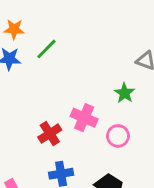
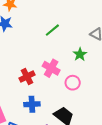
green line: (46, 49) -> (52, 30), moved

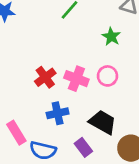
pink cross: (51, 68) -> (76, 79), moved

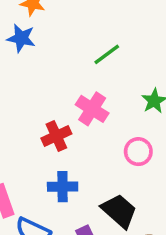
pink cross: (76, 79) -> (92, 109), moved

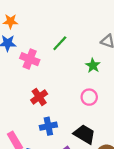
pink cross: (92, 109) -> (30, 59), moved

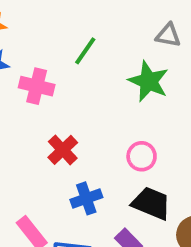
green star: (93, 65) -> (149, 81), size x1.5
pink circle: (89, 97) -> (142, 156), moved

